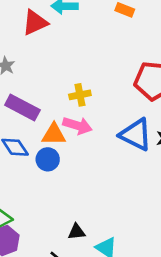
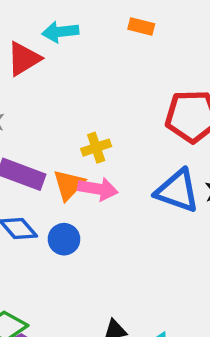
orange triangle: (54, 134) -> (69, 185), moved, turned -40

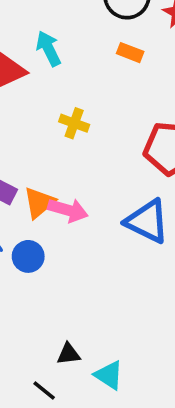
cyan arrow: (60, 32) -> (49, 49), turned 64
yellow cross: (96, 148) -> (74, 123), moved, turned 32

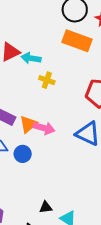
cyan arrow: (49, 49) -> (31, 58), moved, turned -54
orange rectangle: (130, 53) -> (77, 41), size x2.0

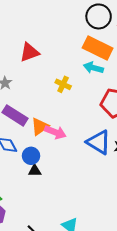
cyan arrow: (31, 58) -> (93, 68), moved
black triangle: (46, 207) -> (35, 171), moved

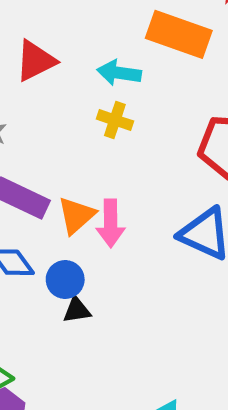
cyan arrow: (93, 68) -> (119, 73), moved
pink arrow: (55, 132) -> (111, 223), turned 75

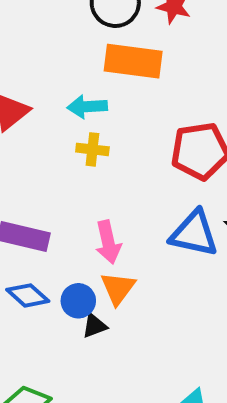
orange triangle: (76, 215) -> (118, 288), moved

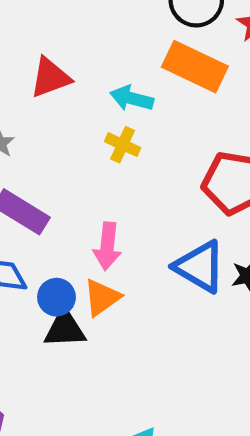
black triangle: (94, 326) -> (65, 329), size x1.5

